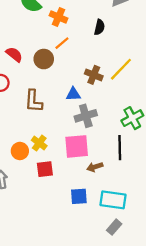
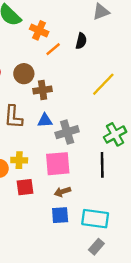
orange line: (62, 43) -> (53, 49), moved
brown cross: (94, 75) -> (43, 90), moved, turned -30
blue triangle: (73, 94) -> (45, 120), moved
yellow cross: (39, 143) -> (19, 160), turned -35
brown arrow: (95, 167) -> (62, 192), moved

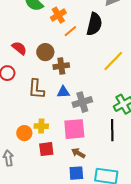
orange cross: (39, 30) -> (58, 15), turned 35
black semicircle: (81, 41) -> (94, 24), size x1.6
brown arrow: (62, 192) -> (78, 153), turned 48

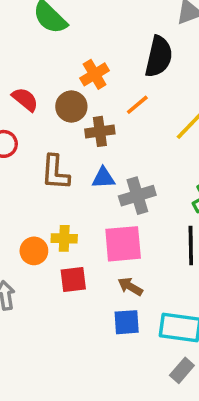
orange cross: (58, 15) -> (95, 74), moved
orange line: (70, 31) -> (137, 105), moved

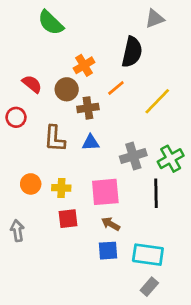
gray cross: (137, 196) -> (133, 156), moved
orange circle: (34, 251) -> (31, 184), moved

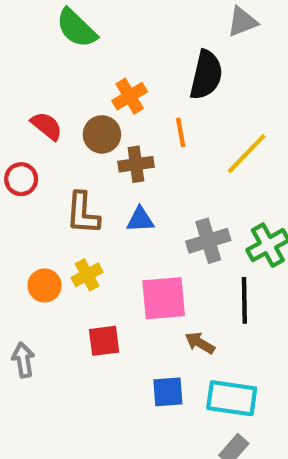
orange line: (116, 88) -> (181, 132), turned -60
yellow cross: (61, 188) -> (87, 275), moved, turned -30
brown arrow: (111, 224) -> (200, 343), moved

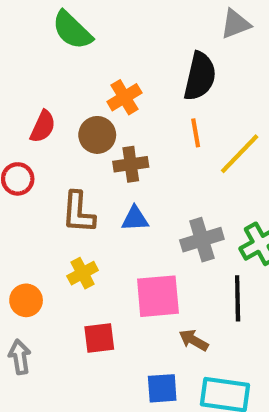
red semicircle: (47, 126) -> (43, 127), turned 76
orange line: (181, 132) -> (196, 133), moved
orange circle: (45, 285) -> (26, 300), moved

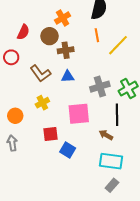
brown L-shape: (78, 212) -> (40, 73), turned -40
brown arrow: (194, 340) -> (106, 135), moved
blue square: (162, 388) -> (68, 150), moved, turned 35

